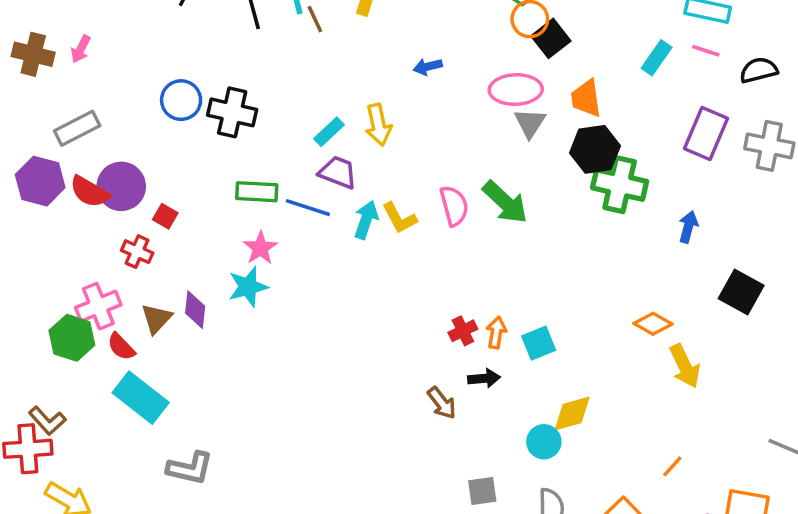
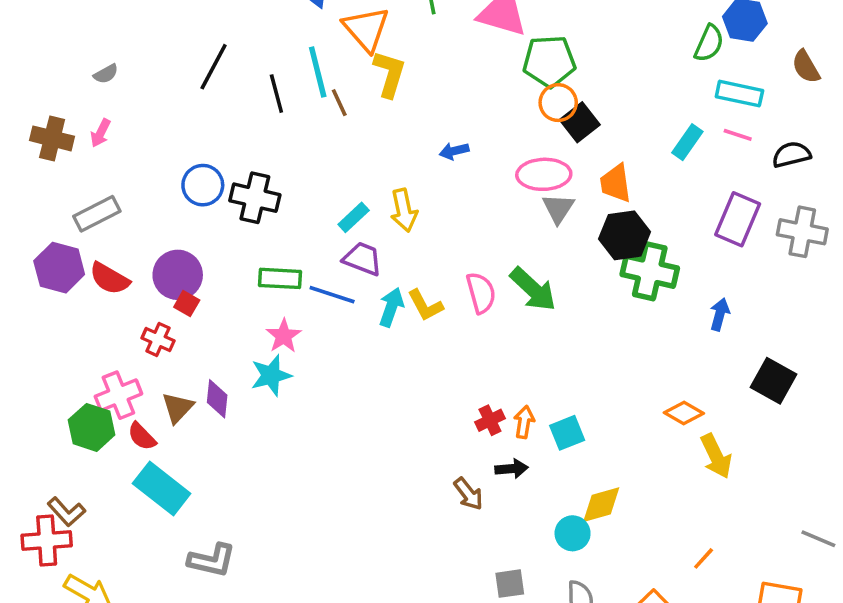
purple circle: (121, 186) -> (178, 275), moved

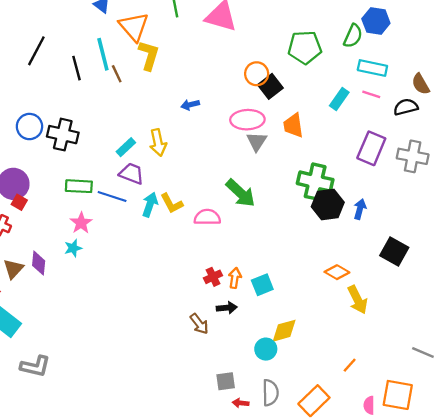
green pentagon: (549, 61) -> (305, 47), moved
brown semicircle: (806, 67) -> (421, 84), moved
black hexagon: (625, 235) -> (328, 205), moved
pink semicircle: (481, 293) -> (207, 217), moved, turned -75
cyan star: (271, 375) -> (73, 248), size x0.7

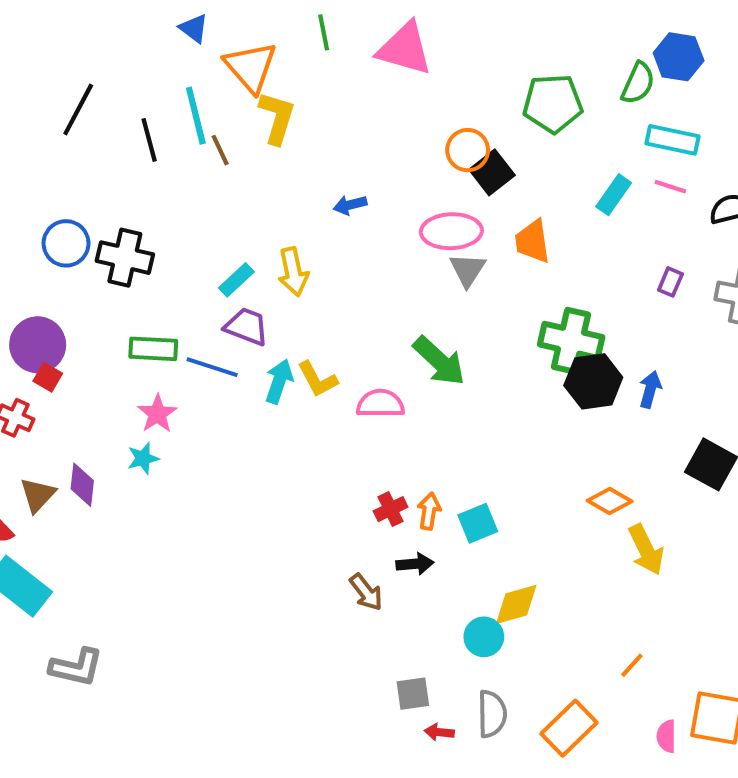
purple rectangle: (371, 148) -> (670, 282), size x0.5

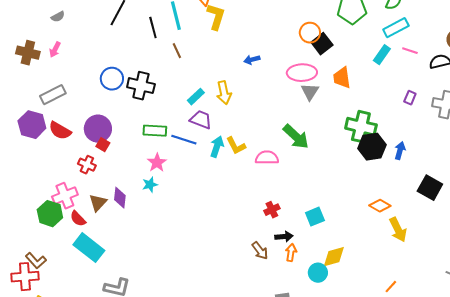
cyan rectangle: (672, 140) -> (396, 28), moved, turned -40
brown line: (220, 150) -> (177, 51), moved
orange arrow: (429, 511) -> (291, 253), moved

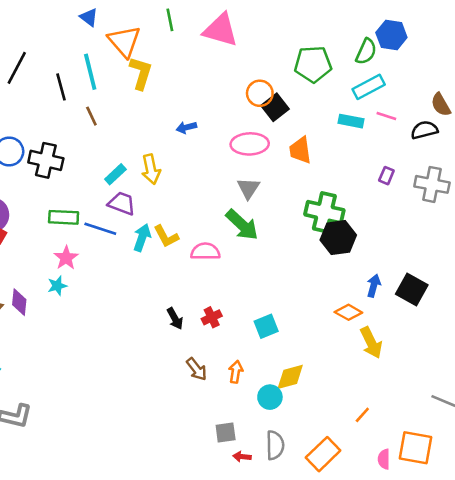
cyan rectangle: (382, 55) -> (351, 121), turned 66
gray triangle: (310, 92) -> (248, 188), moved
blue arrow: (400, 151) -> (374, 286), moved
black arrow: (284, 237) -> (175, 319), moved, turned 66

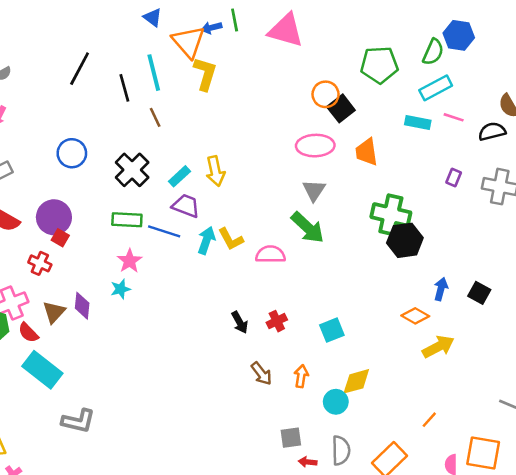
blue arrow: (186, 127) -> (211, 28), moved
black cross: (46, 160) -> (132, 170), moved, turned 32
black square: (412, 289) -> (479, 293), size x0.7
yellow arrow: (371, 343) -> (438, 347), turned -92

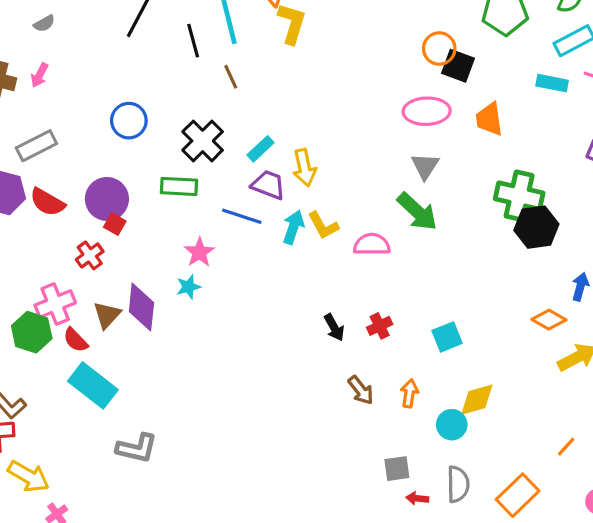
black square: (341, 108) -> (458, 66), turned -32
yellow arrow: (215, 171) -> (304, 168), moved
green rectangle: (127, 220) -> (179, 186), moved
red cross: (40, 263) -> (90, 255), turned 30
purple diamond: (82, 306) -> (141, 307), size x1.4

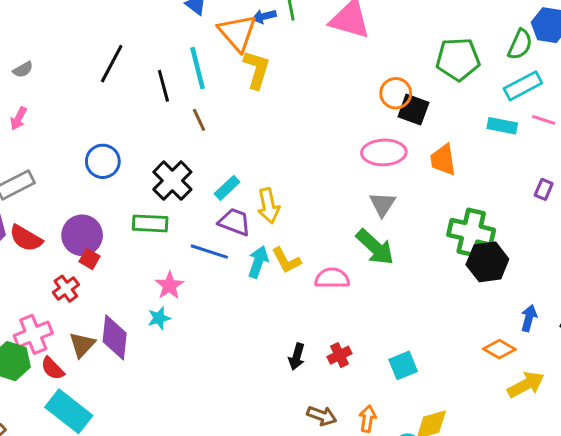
black arrow: (334, 327) -> (297, 357), turned 45
brown arrow: (361, 390) -> (322, 416), turned -32

